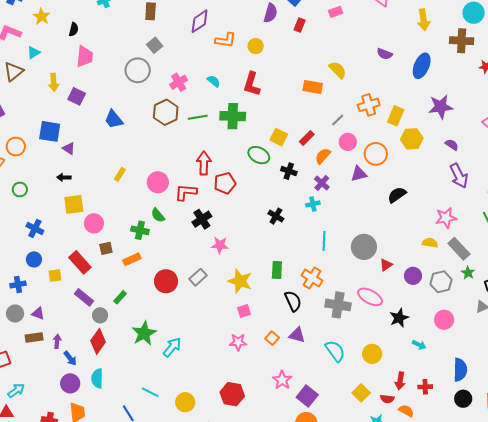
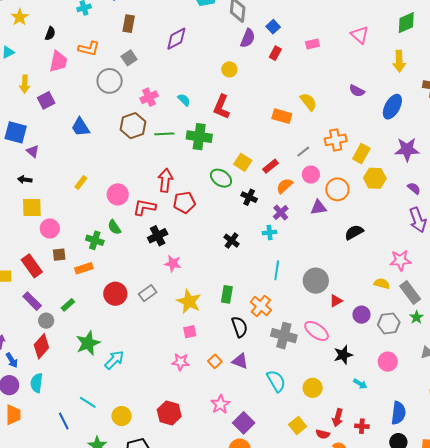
orange L-shape: (226, 40) -> (89, 49), moved
purple square: (77, 96) -> (46, 100), turned 30

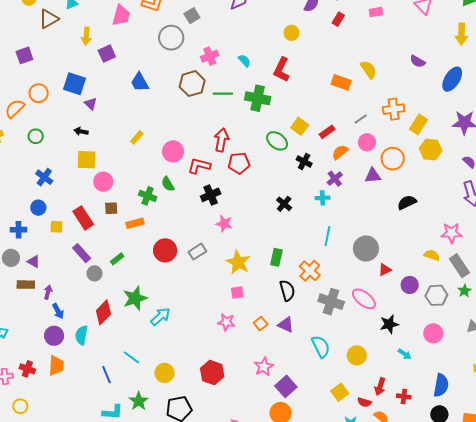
red diamond: (41, 346) -> (103, 312), moved

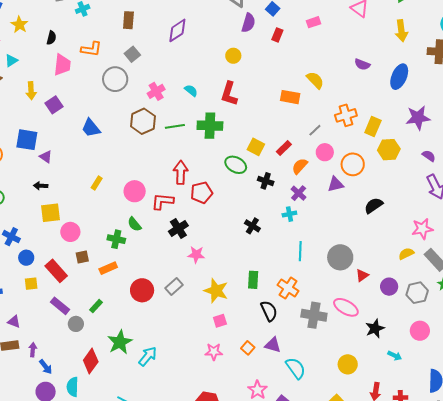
blue circle: (38, 208) -> (26, 258), moved
yellow semicircle: (432, 255) -> (406, 254), turned -35
cyan semicircle: (321, 347) -> (296, 368), moved

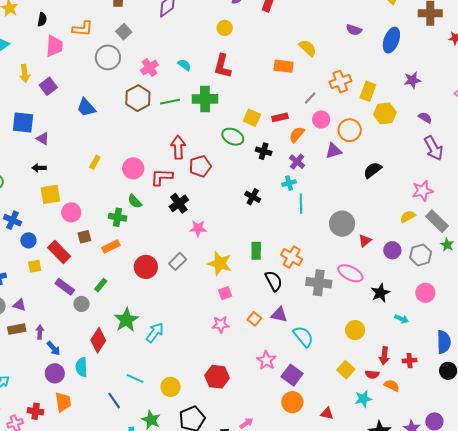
purple star: (418, 118) -> (412, 80), size x0.7
red rectangle: (284, 148) -> (280, 117), turned 35
cyan line: (300, 251) -> (301, 204), moved

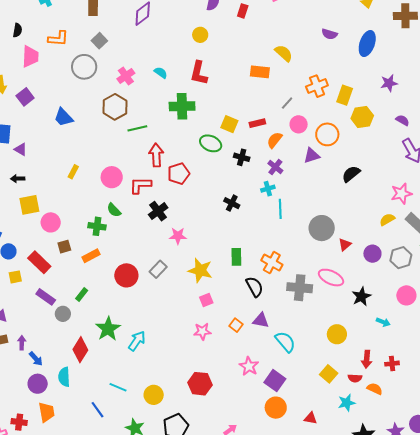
green line: (170, 102) -> (137, 128), moved

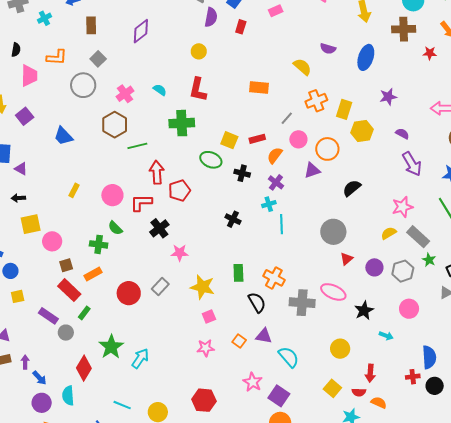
yellow semicircle: (284, 53) -> (302, 67), moved
gray circle: (322, 228) -> (333, 232), moved
red rectangle: (39, 262) -> (69, 290), moved
red cross: (392, 364) -> (413, 377), moved

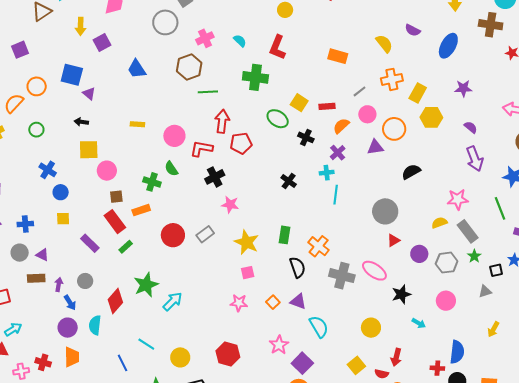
yellow rectangle: (74, 190) -> (137, 124), turned 56
gray circle: (66, 333) -> (85, 281), moved

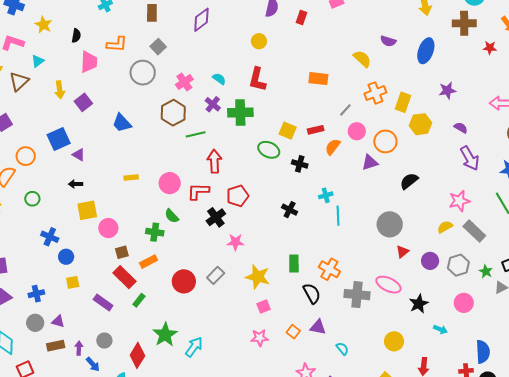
blue square: (72, 75) -> (59, 139), turned -30
red pentagon: (241, 143) -> (238, 196), moved
purple cross: (338, 153) -> (213, 104), moved
green star: (474, 256) -> (486, 271), moved
cyan semicircle: (319, 327) -> (342, 349), size x0.6

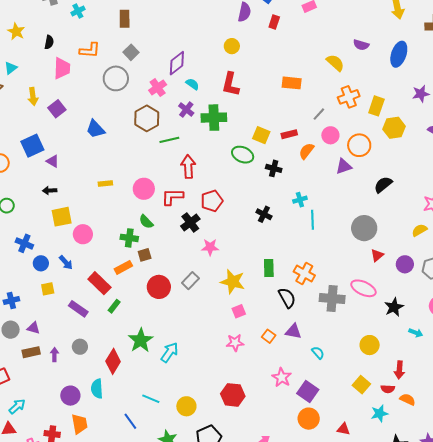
purple diamond: (201, 20) -> (177, 63), moved
brown square: (122, 252) -> (145, 255), moved
blue arrow: (93, 364) -> (66, 263), moved

